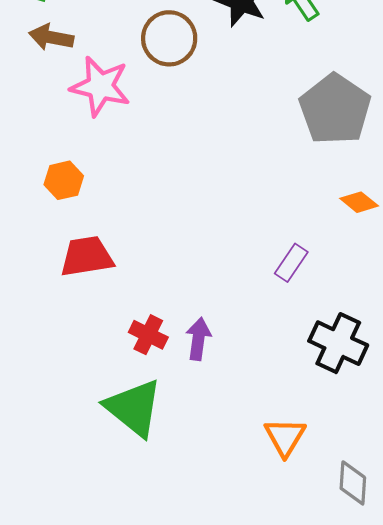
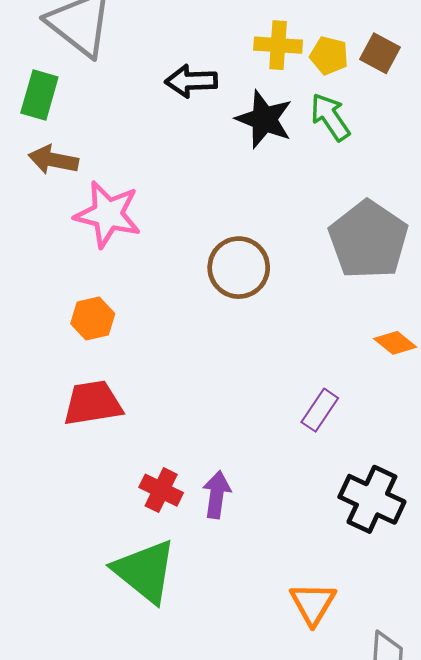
brown circle: (169, 38) -> (239, 268), moved
orange hexagon: (64, 180) -> (93, 319), moved

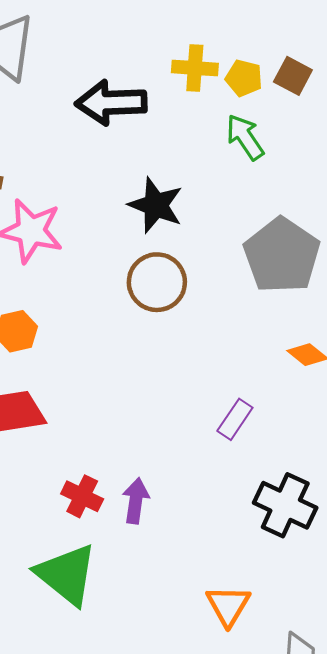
black arrow: (191, 81) -> (111, 103), size x1.4
black star: (264, 119) -> (156, 205), moved

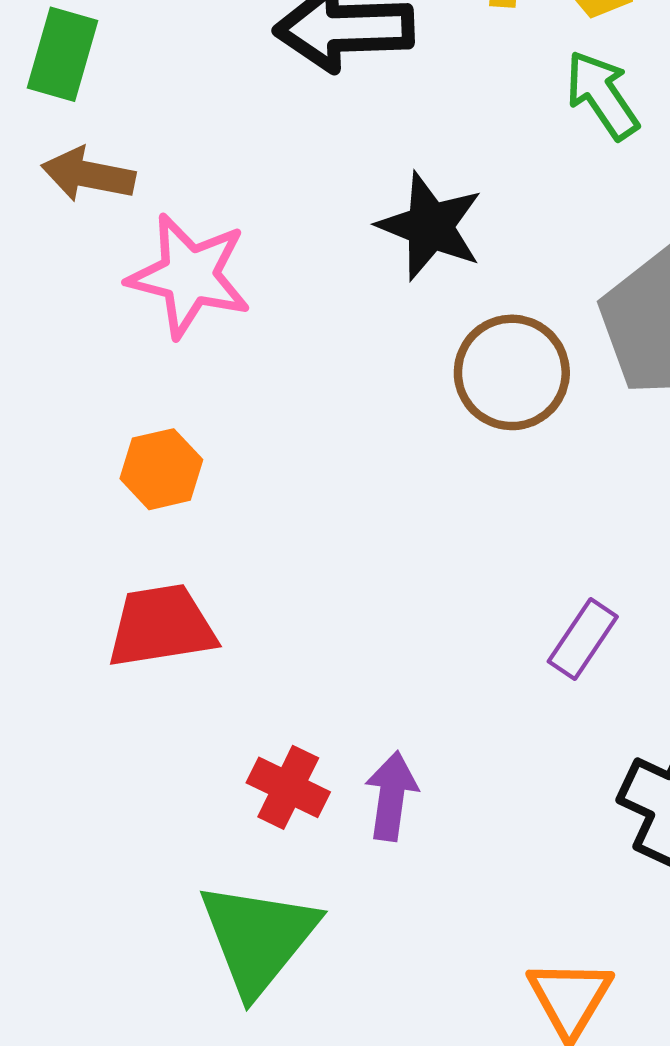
brown circle: (157, 282) -> (512, 372), moved
green triangle: (67, 574) -> (258, 938), turned 30

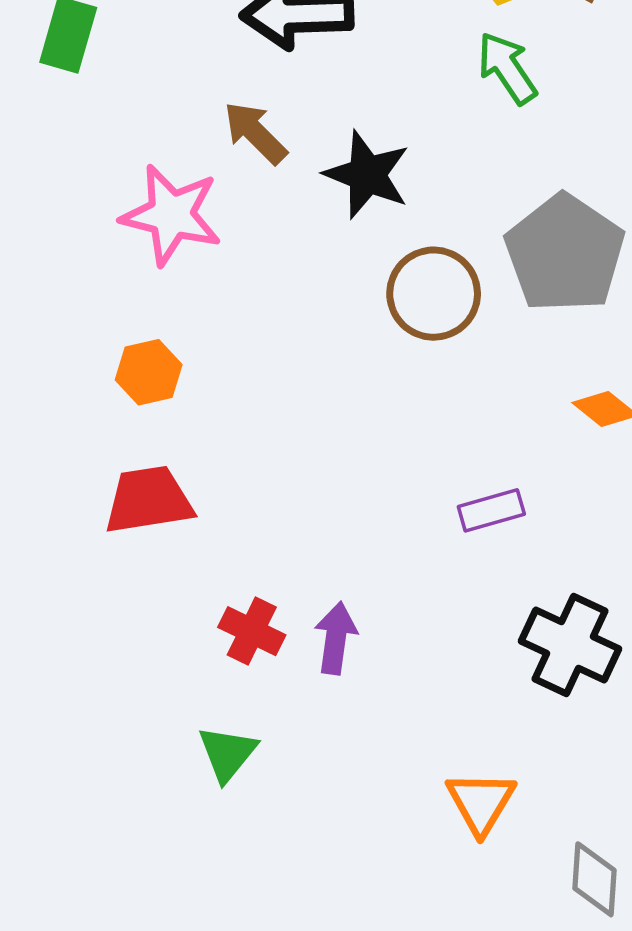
brown arrow: (88, 175) -> (255, 133), moved, turned 34
purple rectangle: (583, 639) -> (491, 510), turned 40
green triangle: (258, 938) -> (227, 753), size x0.6

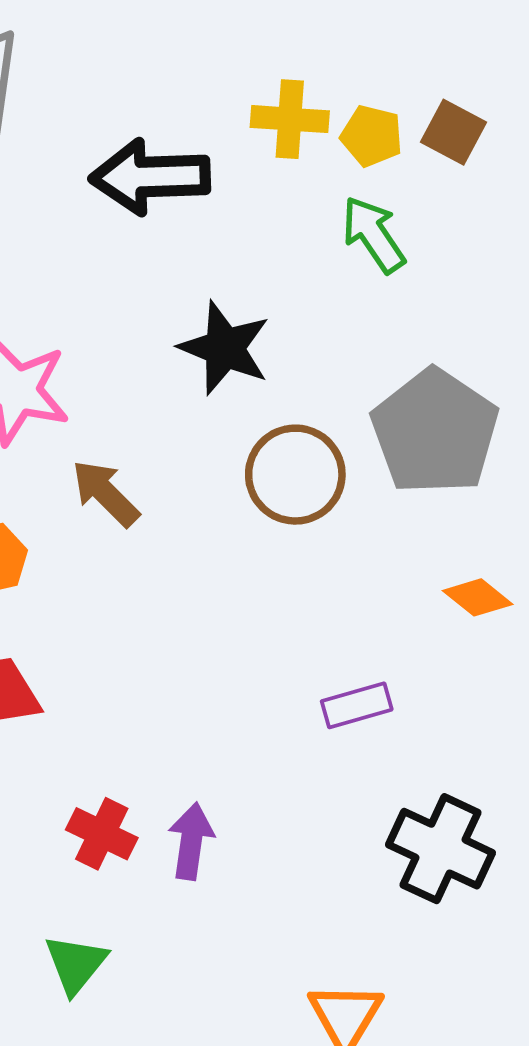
brown arrow: (255, 133) -> (105, 493), moved

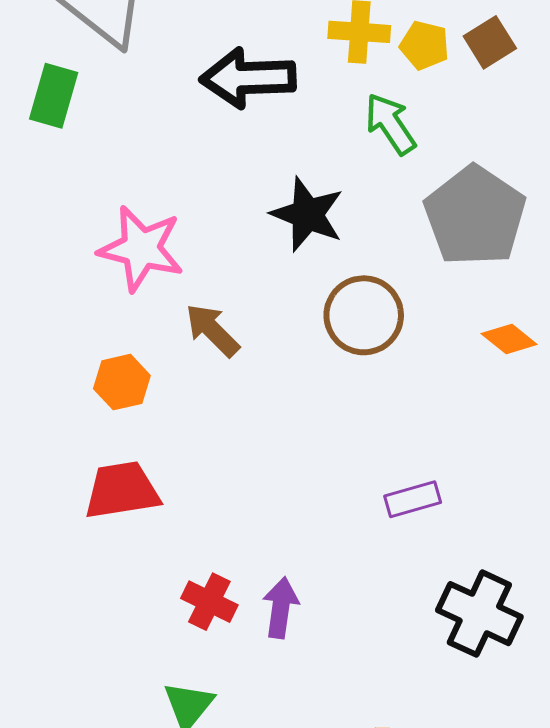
brown square: (454, 132) -> (490, 42), turned 30
green arrow: (373, 234) -> (390, 124), moved
gray pentagon: (435, 432) -> (475, 216), moved
orange diamond: (478, 597) -> (509, 339), moved

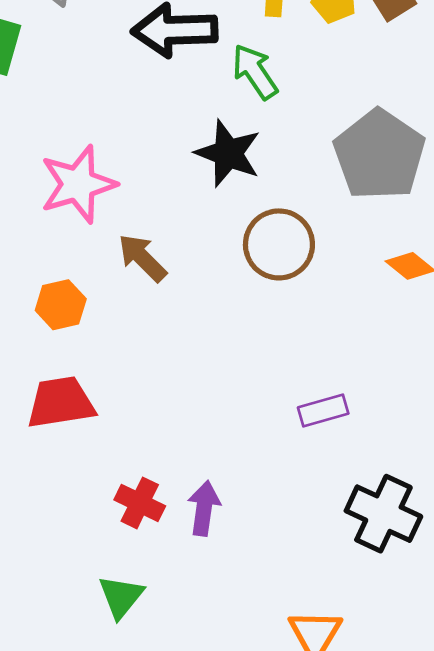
green arrow: (390, 124) -> (255, 72), moved
pink star: (141, 249) -> (78, 184), turned -30

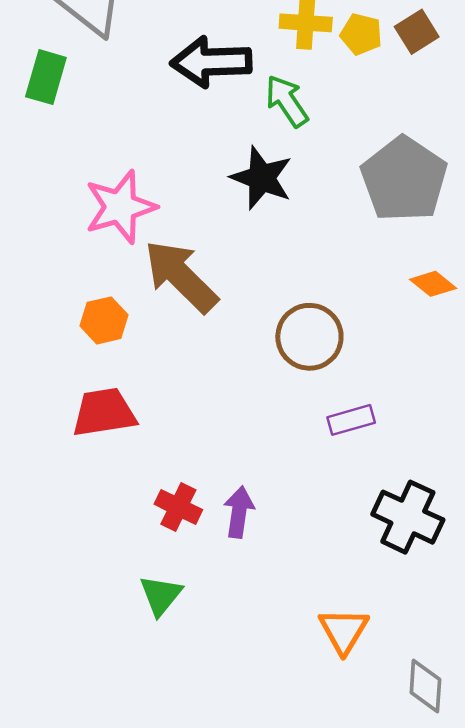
brown circle: (279, 244) -> (309, 337), moved
brown arrow: (142, 258) -> (181, 276), size x1.6

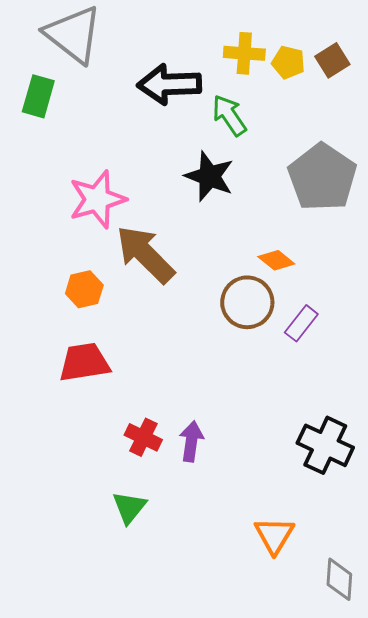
orange diamond: (433, 284) -> (276, 260), moved
purple rectangle: (351, 420) -> (301, 323), moved, turned -36

